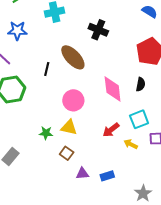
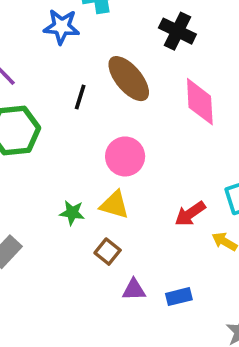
blue star: (17, 31) -> (61, 27), moved
pink diamond: (113, 89) -> (200, 102), moved

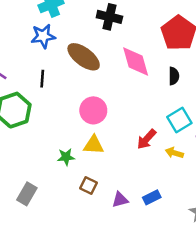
blue star: (61, 27) -> (43, 36), moved
black line: (80, 97) -> (42, 79), moved
brown square: (108, 252) -> (88, 186), moved

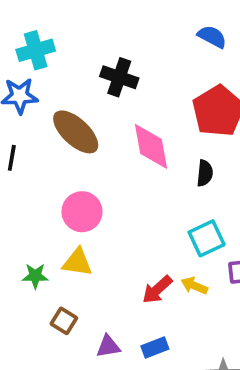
red arrow: (147, 139) -> (157, 290), moved

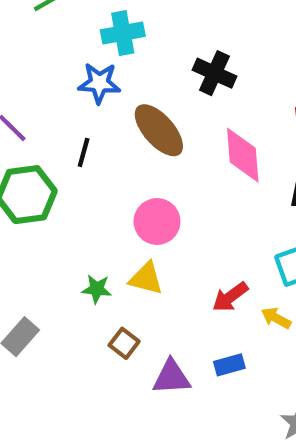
red arrow: (157, 290) -> (230, 297), moved
purple triangle: (108, 346) -> (171, 377), size x1.4
blue rectangle: (155, 347) -> (229, 365), moved

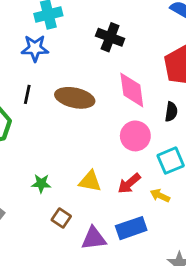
brown ellipse: (159, 130) -> (75, 98), moved, turned -33
pink circle: (157, 221) -> (135, 136), moved
yellow triangle: (146, 278) -> (90, 181), moved
blue rectangle: (229, 365) -> (131, 228), size x1.5

